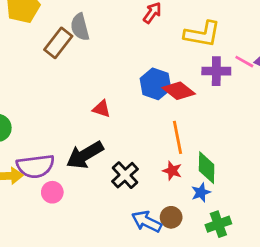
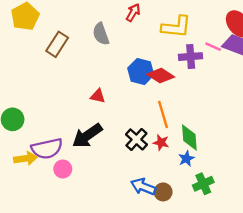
gray semicircle: (80, 27) -> (101, 34), moved
black cross: (125, 175) -> (136, 139), moved
brown circle: (171, 217) -> (163, 192), moved

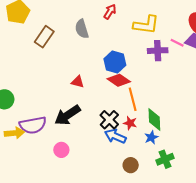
red diamond: (161, 76) -> (119, 80), moved
pink circle: (63, 169) -> (61, 150), moved
blue arrow: (143, 187) -> (115, 136), moved

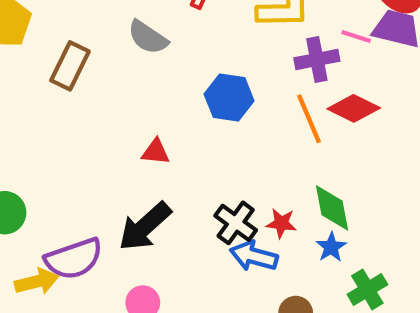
gray semicircle: (82, 29) -> (148, 37), turned -30
red diamond: (119, 80) -> (354, 108), moved
orange line: (133, 99) -> (309, 119), moved

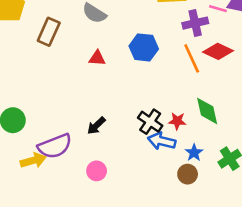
red triangle: (156, 152) -> (97, 58), moved
black arrow: (145, 226) -> (96, 126), size x0.6
blue star: (331, 247) -> (194, 153), moved

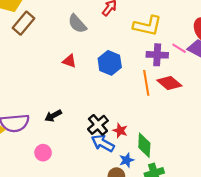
brown rectangle: (49, 32) -> (23, 23), moved
green diamond: (207, 111) -> (144, 145), moved

